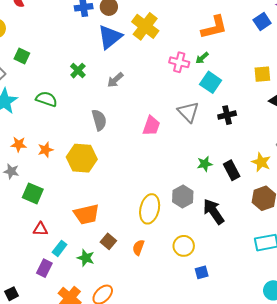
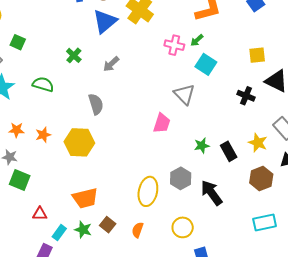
black cross: (227, 115) -> (246, 96), moved, turned 36
pink trapezoid: (151, 126) -> (162, 123), moved
green square: (33, 193) -> (20, 180), moved
green star: (86, 258) -> (83, 230), moved

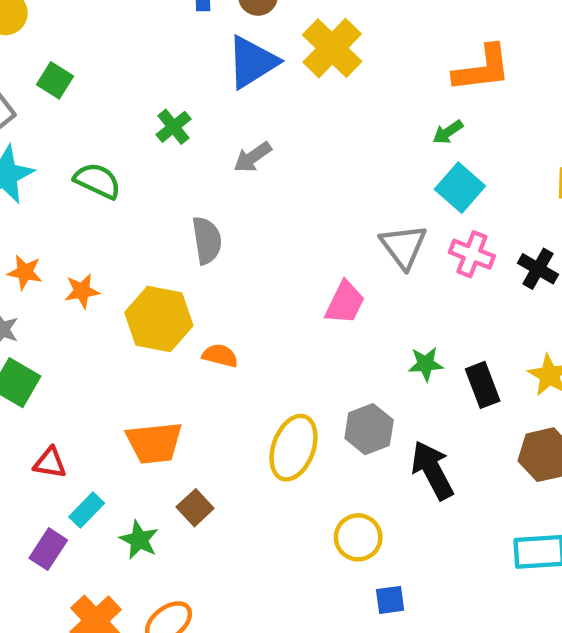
pink cross: (174, 45) -> (472, 254), moved
green star: (83, 230) -> (139, 540), moved
orange semicircle: (138, 230) -> (220, 356), moved, turned 77

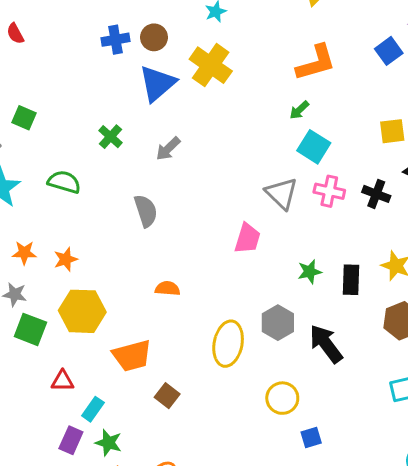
yellow hexagon: (159, 319) -> (82, 311), moved
black rectangle: (483, 385) -> (351, 280), turned 32
green star: (139, 540) -> (109, 443), moved

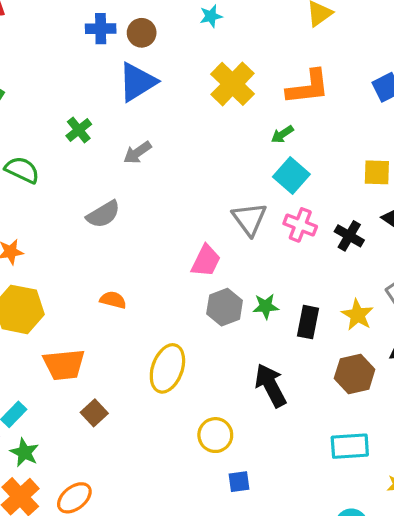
yellow cross: (211, 65) -> (233, 84), moved
gray semicircle: (146, 211) -> (103, 214), turned 68
gray hexagon: (278, 323) -> (225, 307), moved

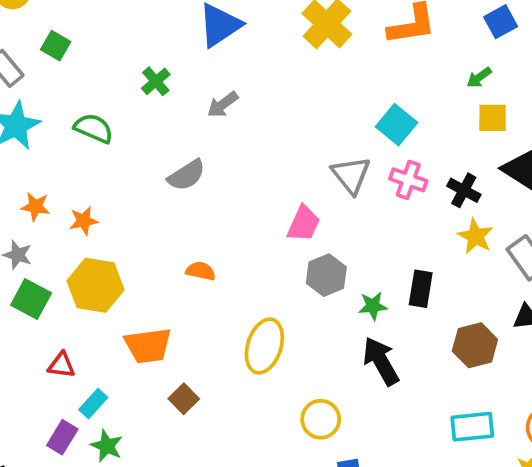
green arrow: (282, 134) -> (479, 77), moved
green star: (266, 306) -> (373, 306), moved
yellow star: (357, 315) -> (475, 236), moved

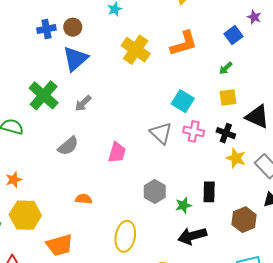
green cross: (156, 81) -> (44, 95), size x1.8
yellow square: (493, 118) -> (228, 98), moved
pink trapezoid: (304, 224) -> (117, 152), moved
black arrow: (381, 361) -> (192, 236), turned -68

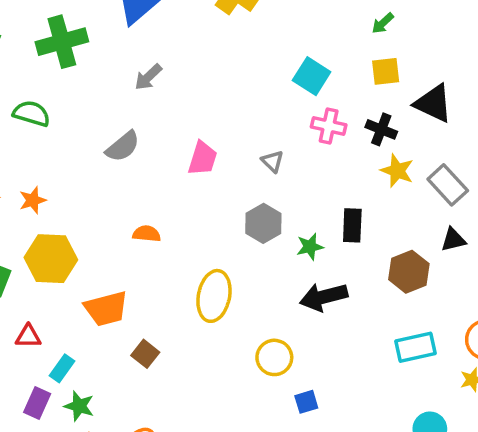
green cross: (44, 95) -> (62, 42), moved, turned 32
gray triangle: (161, 133) -> (272, 161), moved, size x0.6

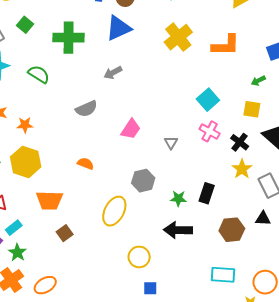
gray hexagon: (263, 223) -> (143, 181), moved

